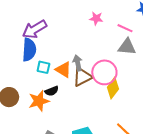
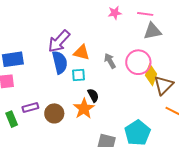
orange triangle: (63, 70) -> (82, 52), moved
brown triangle: (82, 77) -> (164, 85), moved
black semicircle: (52, 91) -> (93, 95), turned -80

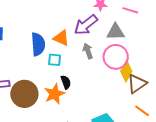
gray triangle: (152, 31) -> (116, 32), moved
purple arrow: (59, 41) -> (86, 25), moved
brown circle: (54, 113) -> (24, 94), size x1.4

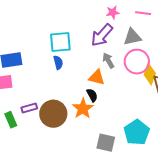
orange triangle: (61, 38) -> (97, 77), moved
blue semicircle: (38, 44) -> (58, 63), size x0.6
cyan square: (55, 60) -> (60, 42), moved, size x1.6

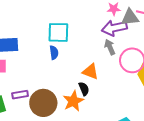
purple arrow: (102, 35) -> (114, 28), moved, turned 30
gray triangle: (132, 37) -> (130, 17), moved
gray arrow: (108, 61) -> (110, 47), moved

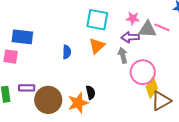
purple arrow: (114, 28) -> (130, 37), size x0.7
cyan square: (58, 32) -> (97, 20), moved
orange triangle: (90, 72) -> (97, 46), moved, turned 48

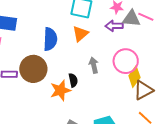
blue semicircle: (67, 52) -> (50, 39), size x1.6
gray arrow: (123, 55) -> (94, 65), moved
brown circle: (48, 100) -> (33, 69), moved

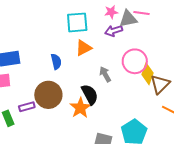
orange triangle: (80, 34) -> (84, 48), turned 30
blue semicircle: (50, 39) -> (56, 62), size x0.7
black semicircle: (73, 80) -> (90, 94), size x1.5

